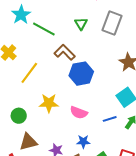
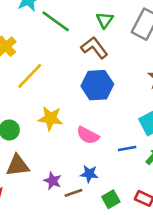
brown L-shape: (65, 52) -> (94, 48), moved

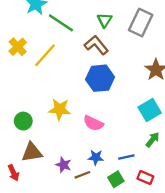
yellow line: (30, 76) -> (45, 55), moved
blue line: (127, 149) -> (126, 157), moved

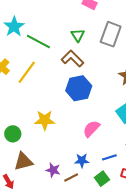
pink semicircle: (93, 123) -> (91, 129), moved, turned 114

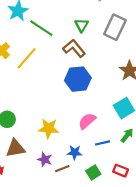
yellow star: (45, 120) -> (49, 128), moved
blue line: (109, 157) -> (102, 143), moved

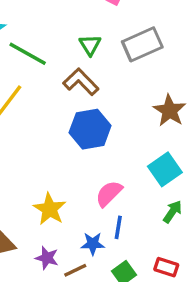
gray rectangle: (115, 27) -> (142, 44), turned 45
yellow star: (49, 128) -> (50, 209), turned 30
blue line: (102, 143) -> (118, 227), moved, turned -64

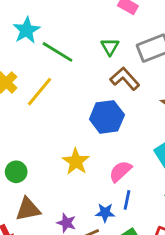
brown L-shape: (81, 82) -> (125, 79), moved
yellow star: (50, 209) -> (76, 161), moved

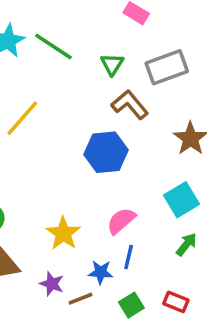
green line: (57, 52) -> (53, 47), moved
yellow star: (76, 161) -> (63, 233), moved

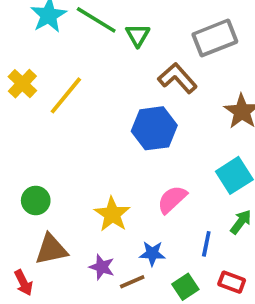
green triangle: (112, 64) -> (138, 35), moved
blue line: (129, 257) -> (206, 244), moved

